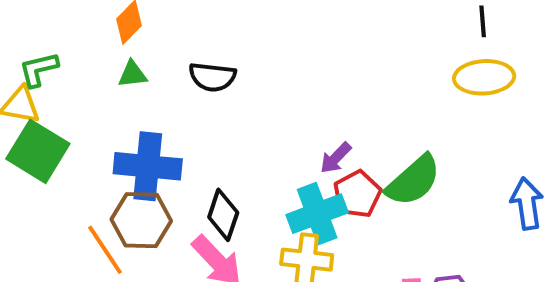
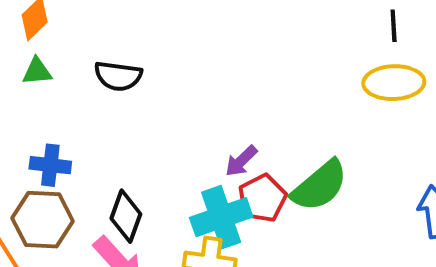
blue cross: (148, 166) -> (50, 165), size x0.6

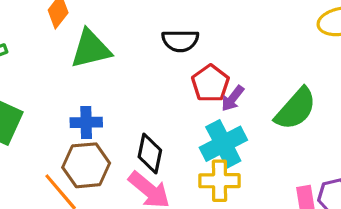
green triangle: (37, 71) -> (91, 49), moved, size x1.8
black semicircle: (118, 76) -> (180, 41), moved
red pentagon: (262, 198) -> (210, 83), moved

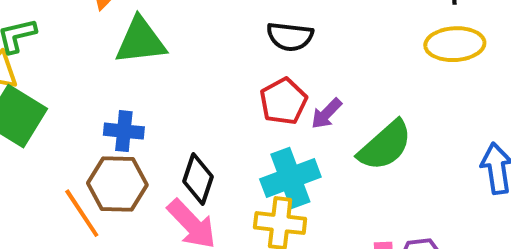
black semicircle: (180, 41) -> (290, 37), moved
purple arrow: (233, 98) -> (326, 114), moved

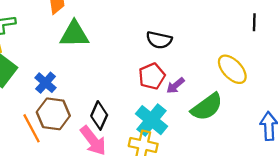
yellow ellipse: (455, 44) -> (232, 69), moved, turned 44
blue cross: (124, 131) -> (45, 83), moved, turned 30
cyan cross: (290, 178) -> (152, 120), turned -36

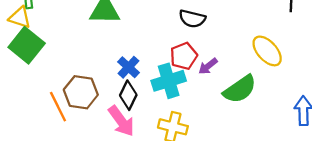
blue cross: (45, 83) -> (129, 67), moved
cyan cross: (152, 120) -> (169, 81), moved, turned 32

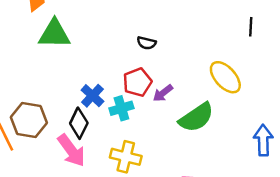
black semicircle: (192, 19) -> (146, 43), size x0.7
blue cross: (129, 67) -> (92, 96), moved
cyan cross: (169, 81) -> (121, 108), size x0.7

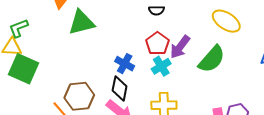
purple arrow: (163, 93) -> (180, 47), size x1.4
cyan cross: (121, 108) -> (161, 66), moved

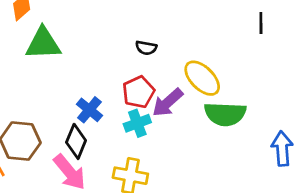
yellow ellipse: (226, 21) -> (202, 78), moved
green semicircle: (212, 59) -> (225, 114), moved, turned 40

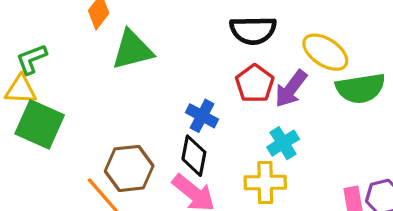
black semicircle: (146, 48) -> (253, 30), size x1.8
cyan cross: (137, 123) -> (283, 143), moved

